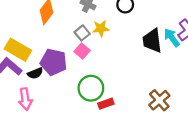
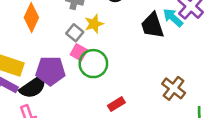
black semicircle: (35, 73) -> (33, 87), size x1.6
green circle: (91, 88) -> (93, 64), moved

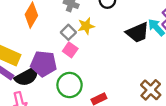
black trapezoid: (152, 25) -> (138, 33), turned -100
green circle: (93, 64) -> (70, 85), moved

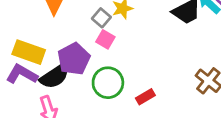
purple pentagon: (44, 64) -> (74, 59), turned -30

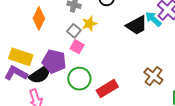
purple pentagon: (74, 59) -> (54, 61), turned -30
red rectangle: (145, 97) -> (107, 89), size x1.5

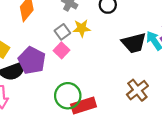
brown cross: (153, 76) -> (137, 90), moved
green circle: (79, 79) -> (68, 96), moved

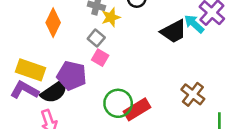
yellow star: (82, 28) -> (111, 17), moved
brown cross: (137, 90) -> (193, 94), moved

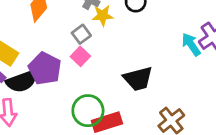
black trapezoid: (174, 31) -> (138, 79), moved

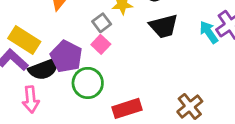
black trapezoid: (138, 79) -> (164, 26), moved
green circle: (88, 111) -> (88, 83), moved

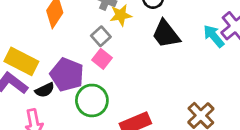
black trapezoid: (164, 26) -> (166, 34), turned 72
black semicircle: (44, 69) -> (45, 90), size x0.6

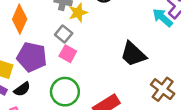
black trapezoid: (166, 34) -> (133, 54), moved
purple pentagon: (67, 75) -> (32, 57), moved

